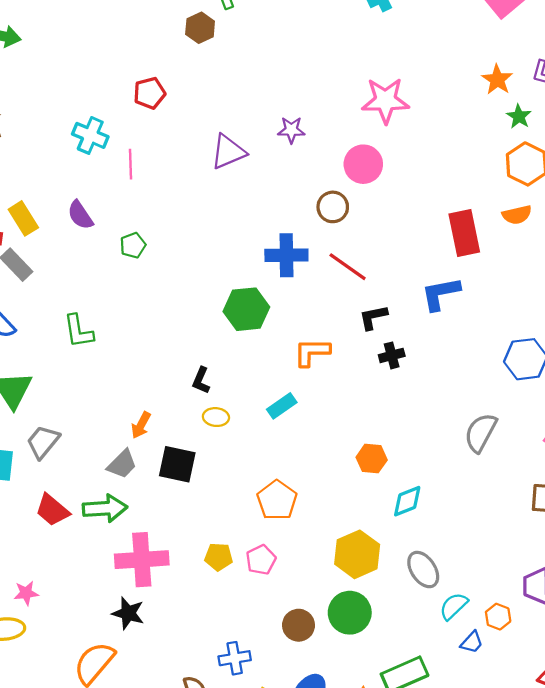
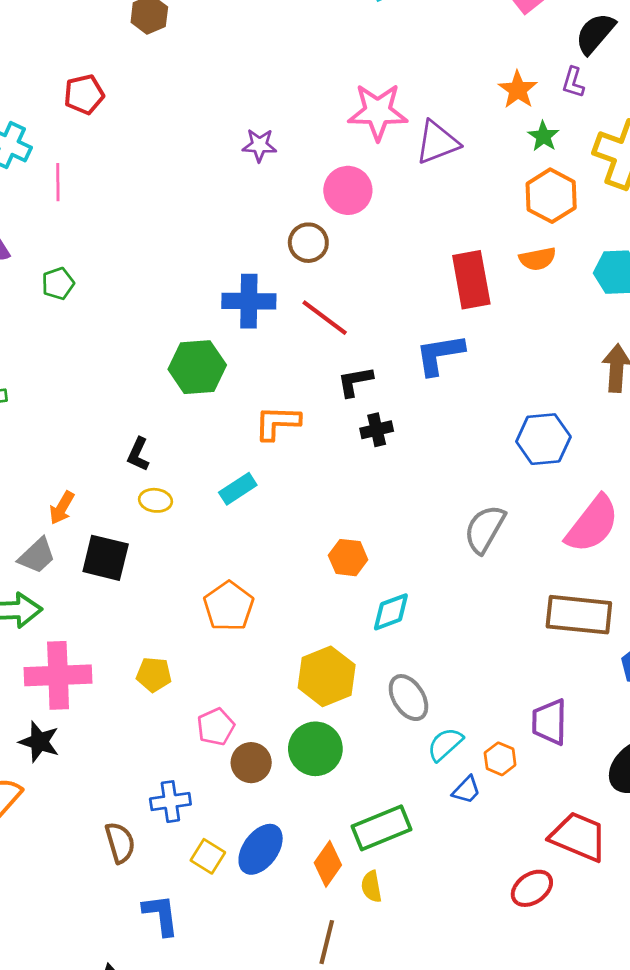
purple triangle: (228, 152) -> (437, 142), moved
pink pentagon: (261, 560) -> (216, 727), moved

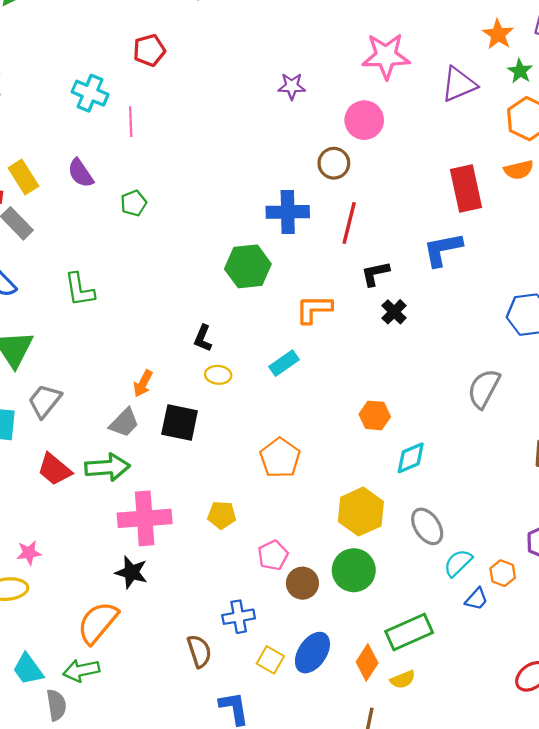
purple triangle: (437, 142) -> (459, 84), moved
red line: (325, 318) -> (349, 223), turned 69
black cross: (377, 430) -> (394, 312), turned -30
yellow semicircle: (371, 887) -> (403, 679), turned -100

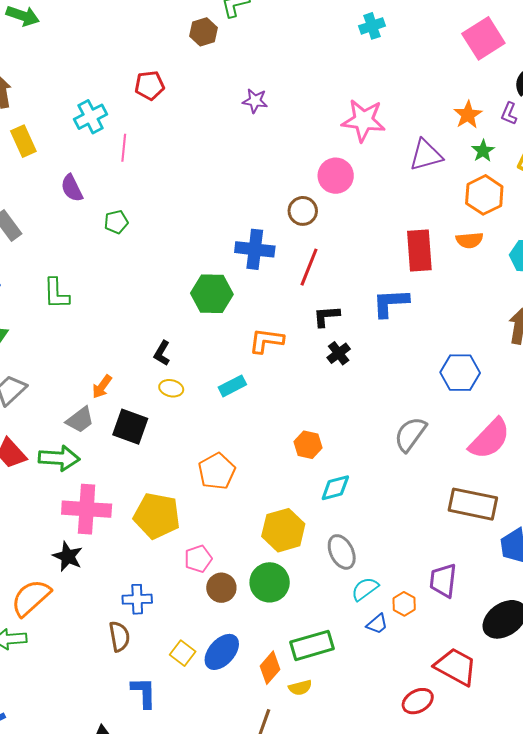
purple star: (292, 86) -> (255, 101), moved
cyan cross: (90, 93) -> (91, 117), turned 32
yellow rectangle: (23, 177) -> (23, 141), moved
yellow pentagon: (222, 515) -> (157, 516), size x1.8
blue cross: (239, 617) -> (137, 599), moved

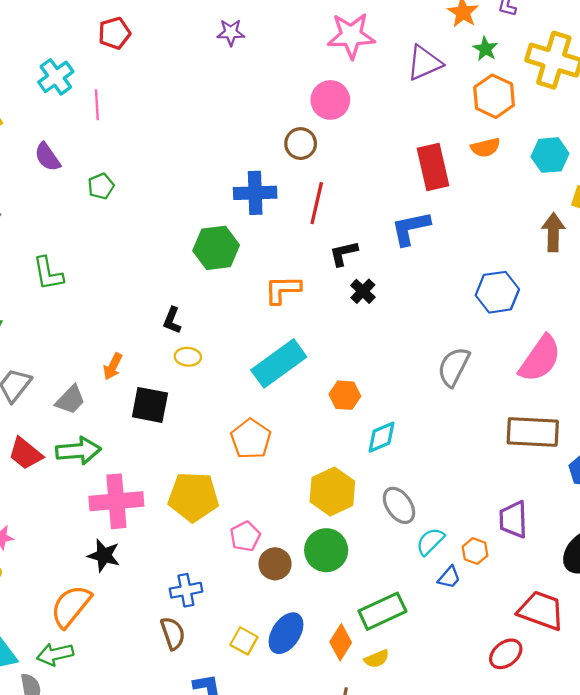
cyan rectangle: (232, 386) -> (279, 363), moved, size x1.8
gray trapezoid: (80, 420) -> (70, 400), moved

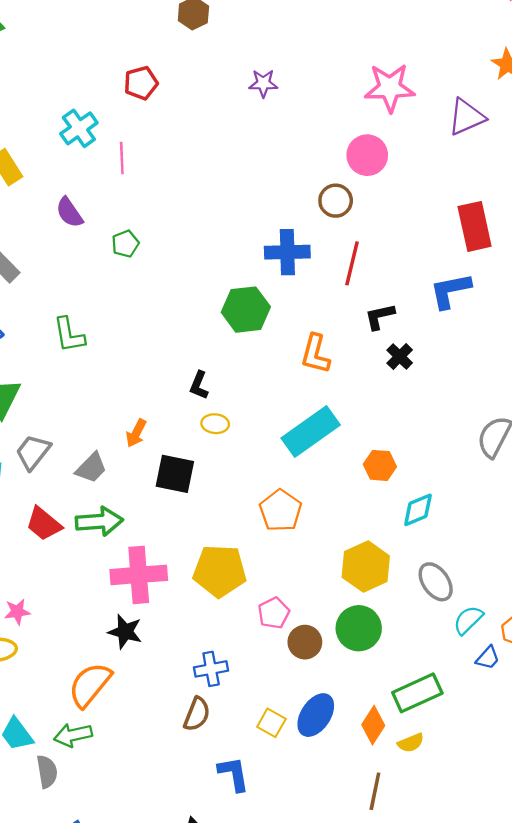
orange L-shape: (283, 290) -> (315, 354), turned -75
brown semicircle: (173, 633) -> (197, 714), turned 40

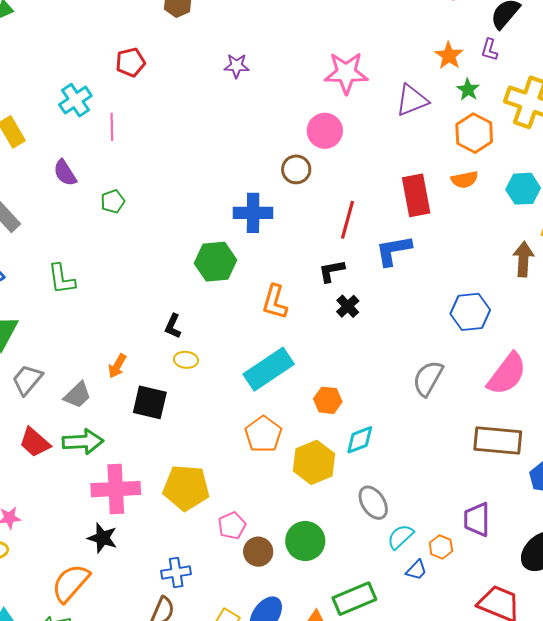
red line: (352, 263) -> (348, 220), moved
orange pentagon: (281, 511) -> (263, 434), moved
yellow hexagon: (366, 567) -> (314, 462), moved

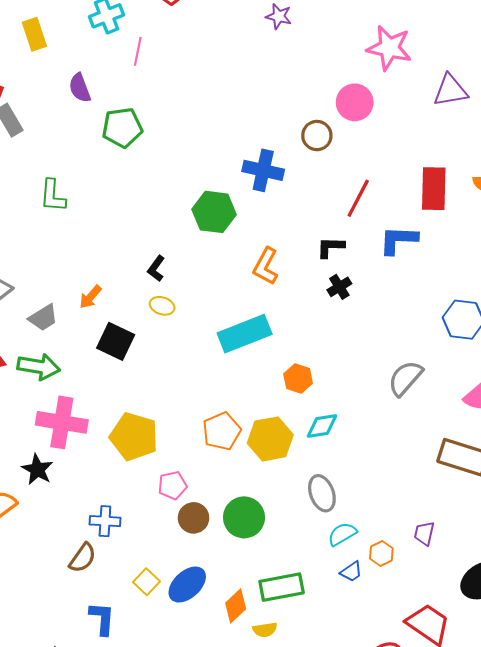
green pentagon: (113, 201) -> (122, 128), size x1.6
orange pentagon: (263, 434) -> (222, 431), moved
purple trapezoid: (477, 520) -> (424, 533), size x0.7

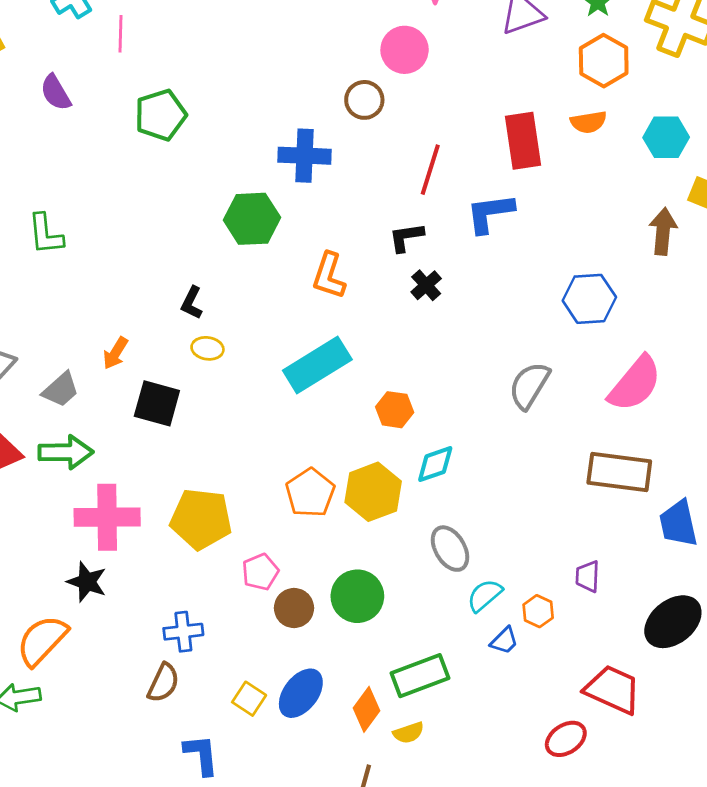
green pentagon: (122, 128) -> (161, 115), moved

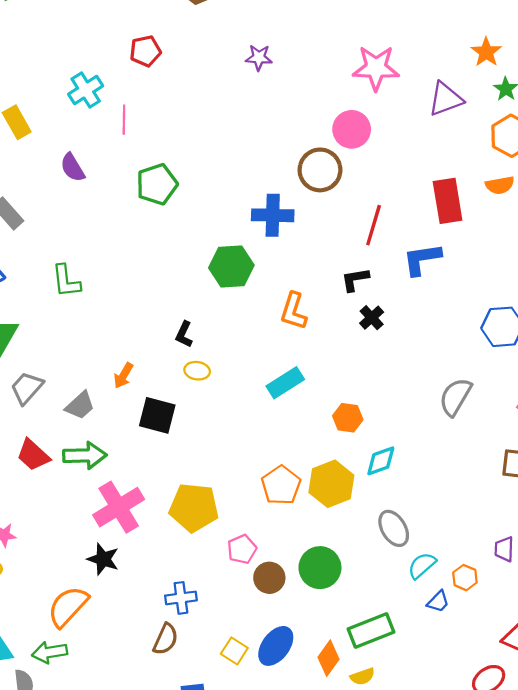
brown circle: (364, 100) -> (320, 170), size x1.4
cyan rectangle: (317, 365) -> (285, 383), size x0.7
pink cross: (107, 517) -> (119, 507), turned -30

